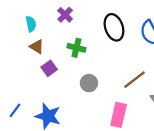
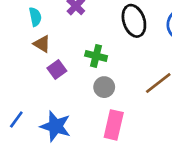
green cross: (76, 48) -> (96, 56), moved
pink rectangle: (119, 115) -> (114, 125), moved

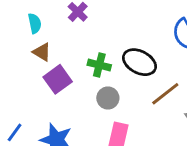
black ellipse: (134, 21) -> (139, 62), moved, turned -44
purple square: (57, 69) -> (58, 79), size x1.4

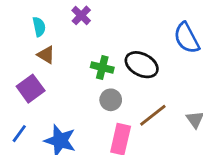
purple square: (58, 79) -> (31, 89), moved
brown line: (165, 94) -> (153, 115), moved

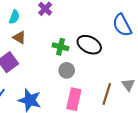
cyan semicircle: (39, 27) -> (14, 17), turned 32
brown line: (153, 115) -> (107, 94), moved, turned -35

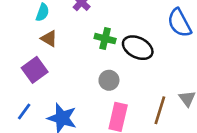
green cross: (60, 47) -> (105, 39), moved

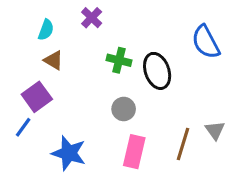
black ellipse: (138, 48) -> (157, 71), turned 44
blue line: (24, 112) -> (23, 127), moved

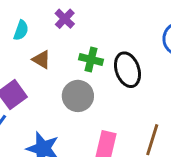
brown triangle: (54, 60) -> (41, 60), moved
gray circle: (124, 109) -> (78, 96), moved, size x1.4

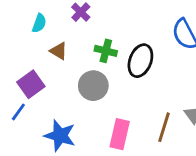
black ellipse: (127, 70) -> (140, 61), turned 40

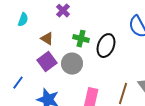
cyan semicircle: (39, 23) -> (23, 20), moved
purple square: (31, 84) -> (47, 62), moved

